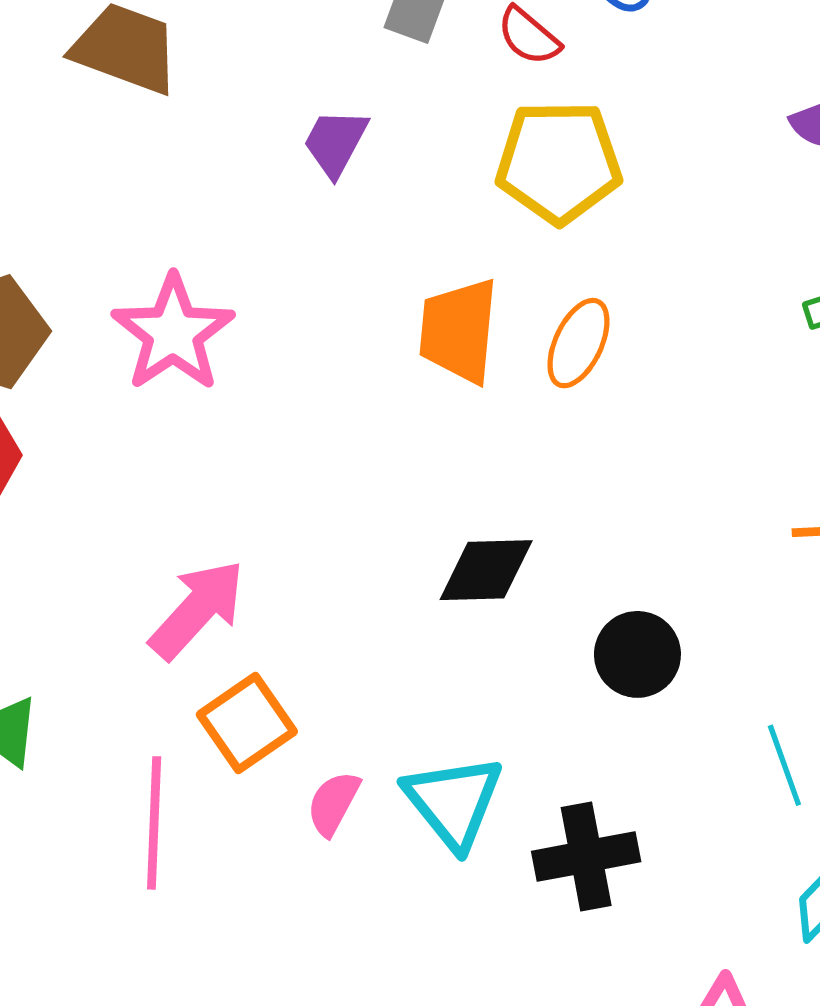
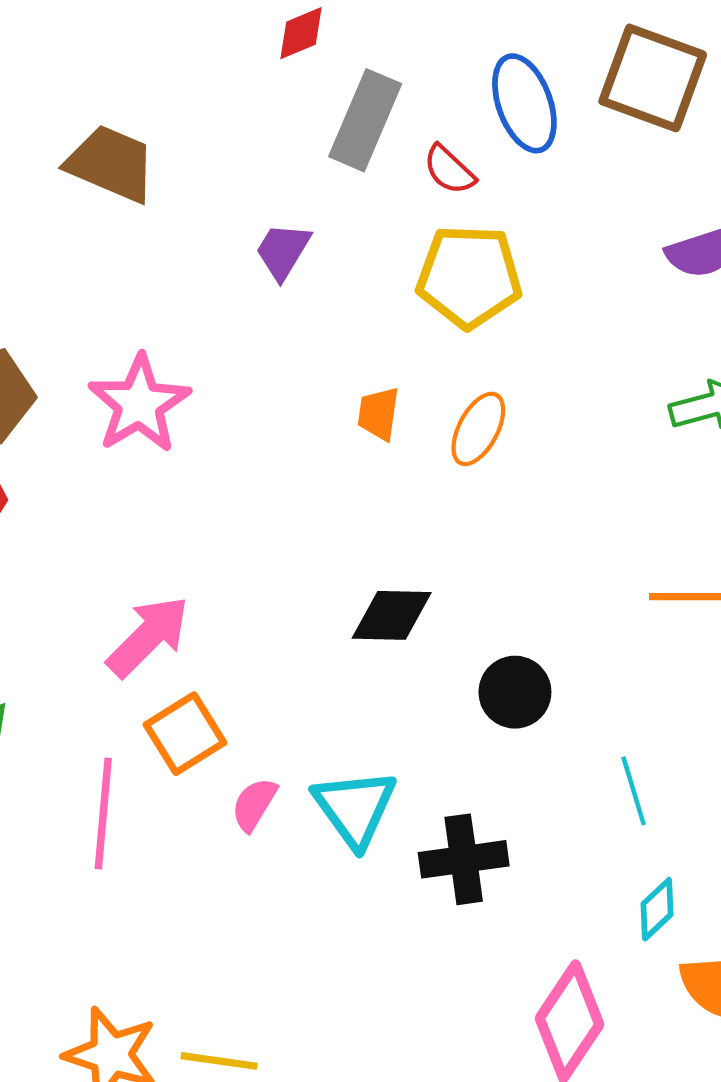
orange trapezoid: (459, 331) -> (379, 414), size x0.6

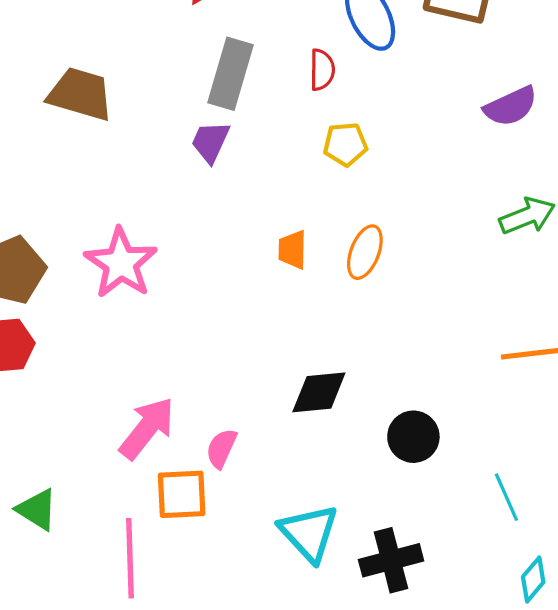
gray rectangle: (365, 120) -> (231, 74), moved
red semicircle: (449, 170) -> (322, 70), turned -126
yellow pentagon: (469, 277) -> (345, 144), size x0.6
orange square: (185, 734) -> (182, 494), turned 36
pink semicircle: (254, 804) -> (221, 448), moved

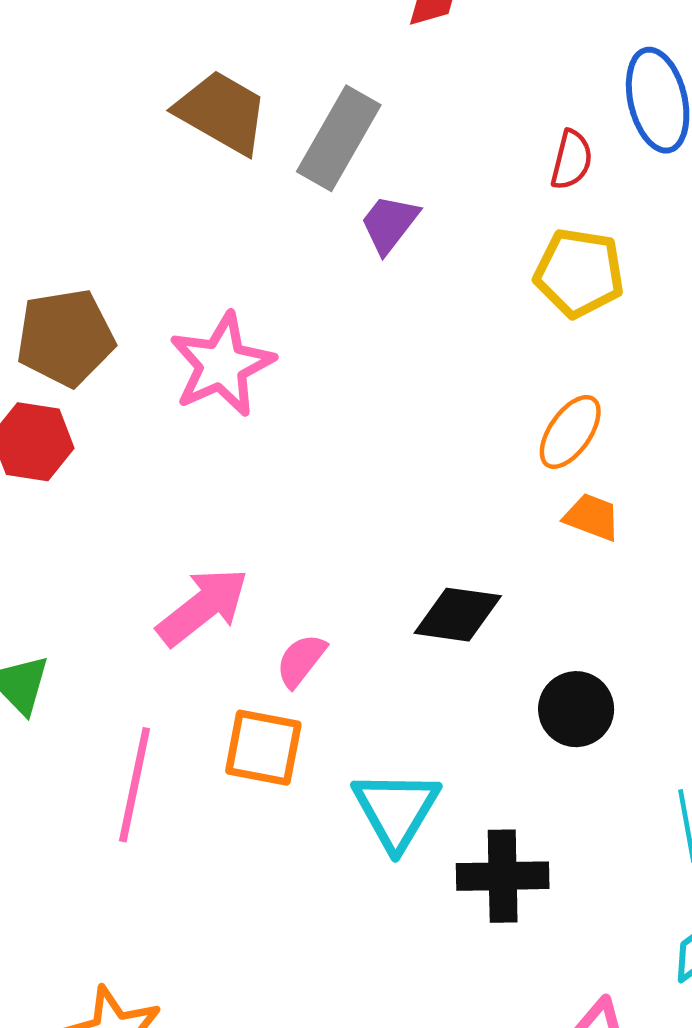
gray rectangle: (231, 74) -> (339, 138), moved
yellow pentagon: (345, 144) -> (579, 273), size x1.4
orange trapezoid: (292, 250) -> (592, 517), moved, turned 96
orange square: (182, 494) -> (263, 748), moved

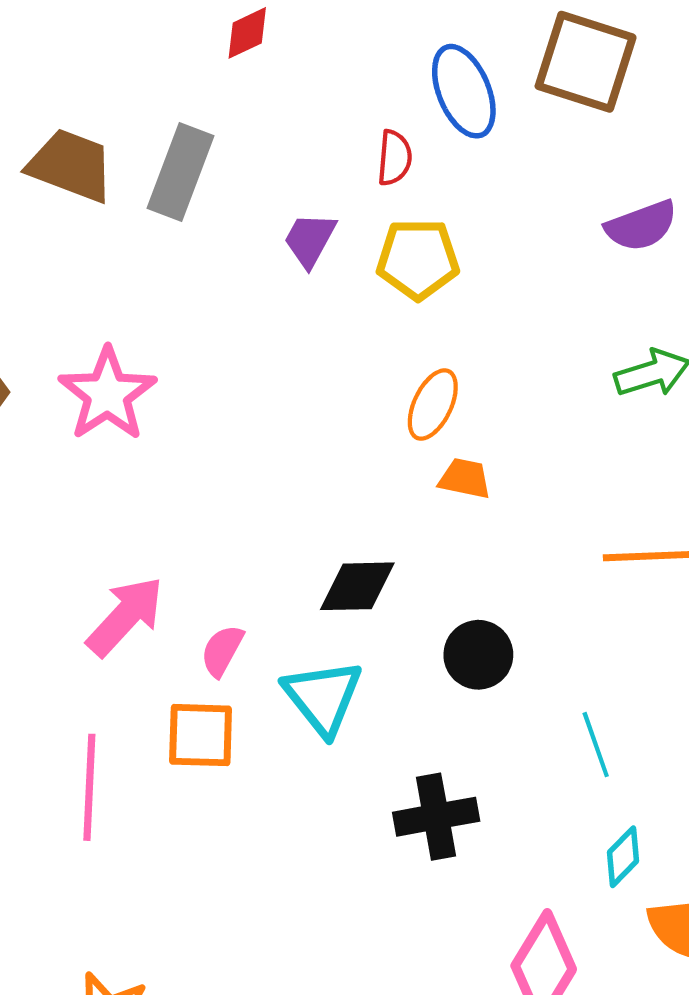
purple trapezoid: (389, 224) -> (310, 240), moved
cyan triangle: (396, 810) -> (323, 697), moved

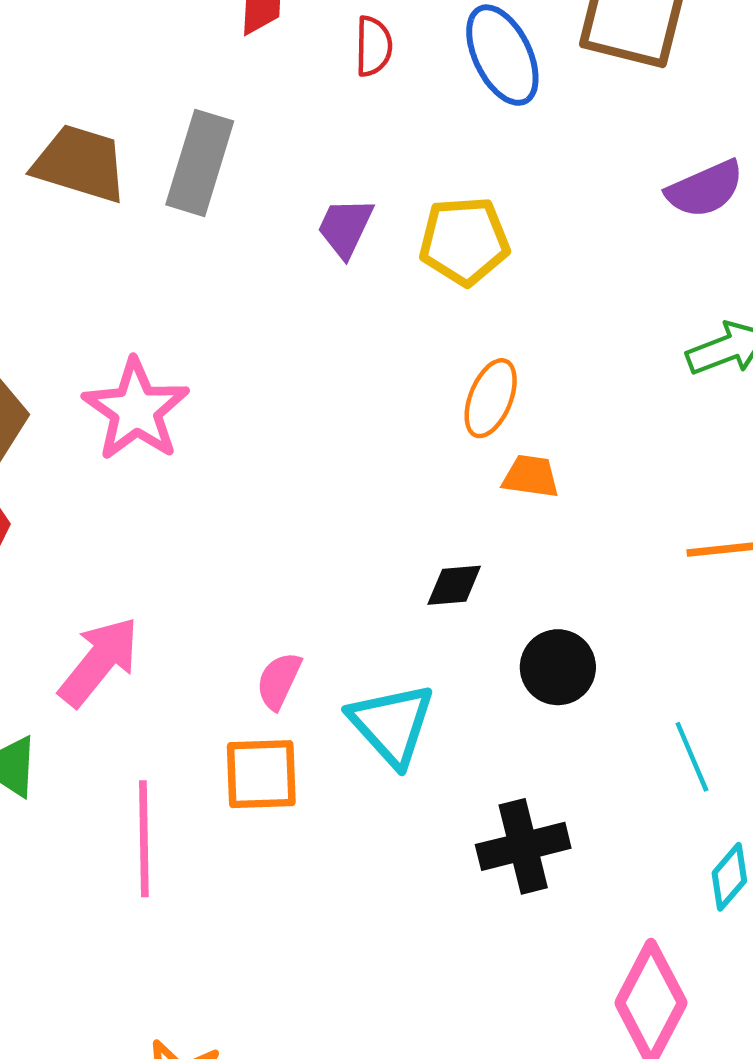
red semicircle: (394, 158) -> (373, 46), moved
black diamond: (357, 586) -> (454, 585), moved, size x0.7
pink arrow: (125, 616) -> (99, 662), moved

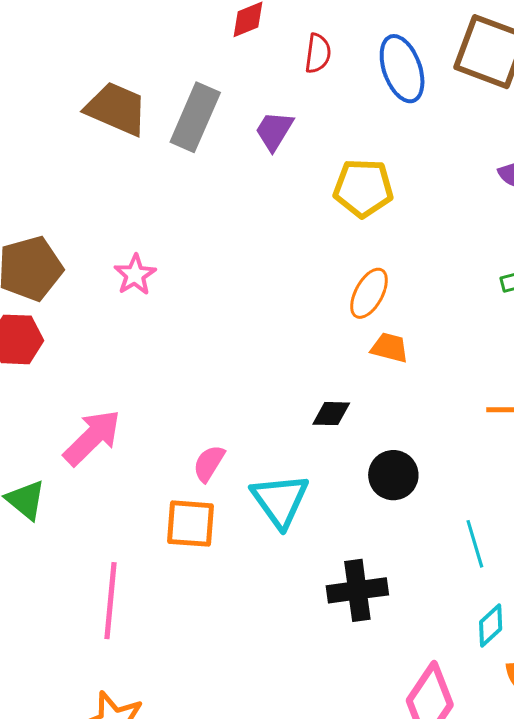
purple trapezoid: (345, 228) -> (274, 131), moved
pink star: (136, 410) -> (135, 275), size x0.6
pink line: (144, 839) -> (111, 601), moved

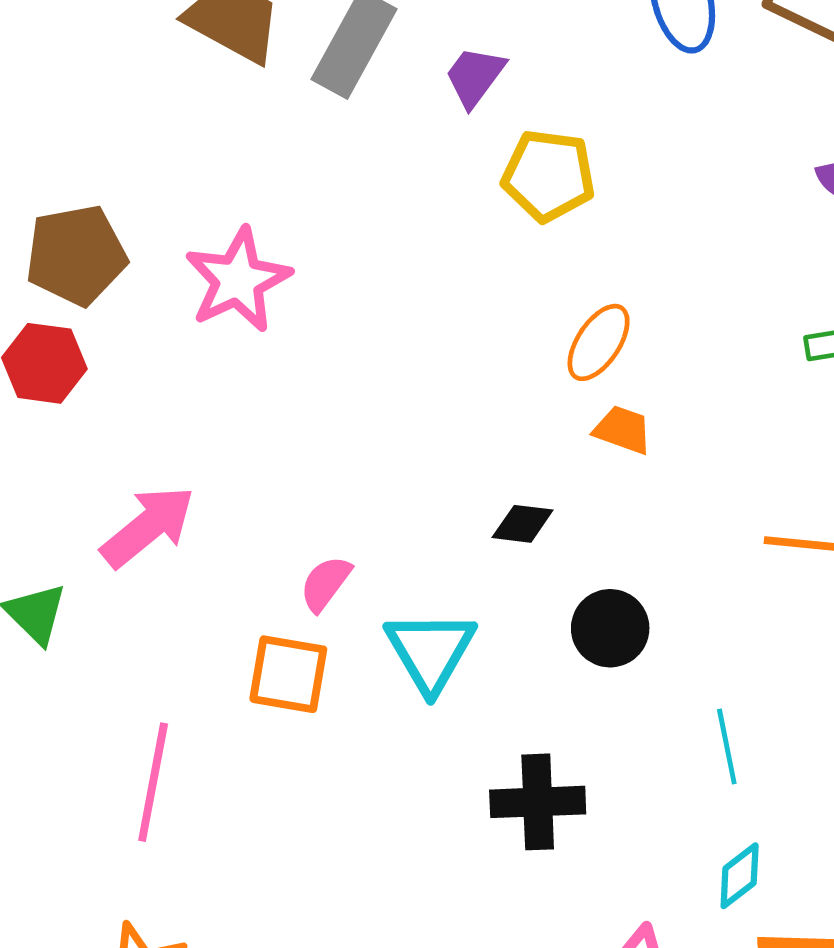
yellow pentagon: (363, 188) -> (548, 176), moved
pink star: (135, 275) -> (238, 280), size x1.6

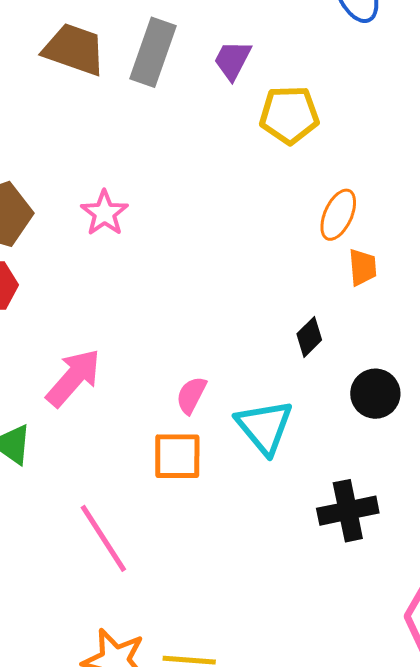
pink star: (238, 280) -> (104, 213), size x0.7
orange trapezoid: (623, 430) -> (363, 267), turned 75
black diamond: (523, 524) -> (309, 337), turned -42
pink line: (153, 782) -> (103, 538), turned -34

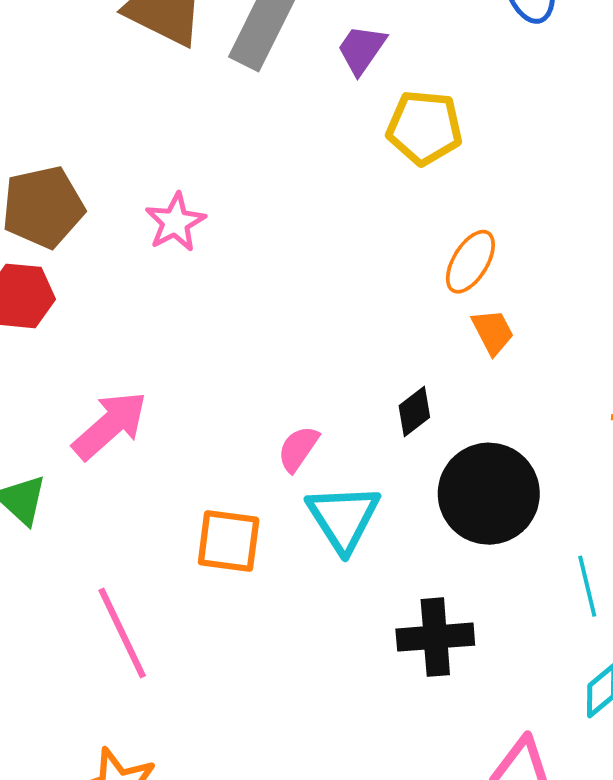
orange trapezoid: (363, 267) -> (493, 332), turned -30
black circle: (375, 394) -> (489, 494), size x1.6
pink semicircle: (191, 395) -> (298, 449), moved

